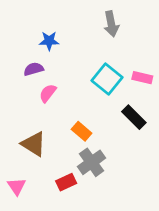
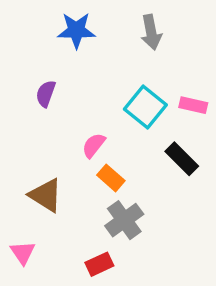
blue star: (49, 41) -> (76, 30), moved, size x1.4
purple semicircle: (34, 69) -> (46, 94), turned -54
pink semicircle: (48, 93) -> (94, 145), moved
red rectangle: (66, 182) -> (99, 264), moved

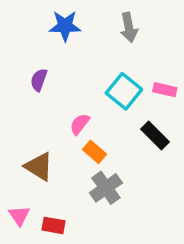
red rectangle: (99, 264) -> (54, 225), moved, turned 35

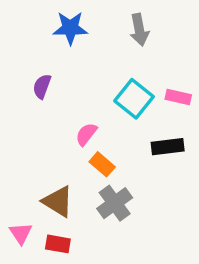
black rectangle: (155, 135) -> (168, 147), turned -52
brown triangle: (39, 167) -> (58, 201), moved

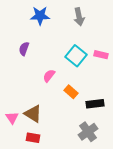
black rectangle: (168, 147) -> (95, 104), moved
orange rectangle: (102, 164) -> (71, 92), moved
gray cross: (115, 203) -> (88, 132), moved
pink triangle: (21, 233) -> (12, 118), moved

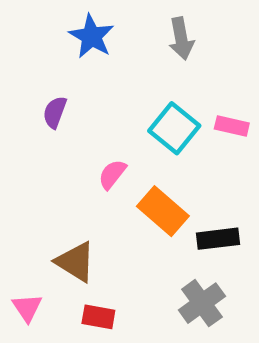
blue star: (40, 16) -> (92, 36), turned 30
orange rectangle: (71, 92) -> (163, 211), size x1.5
pink triangle: (12, 118) -> (27, 308), moved
red rectangle: (33, 138) -> (98, 317), moved

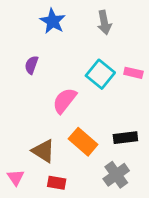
pink semicircle: (112, 174) -> (65, 101), size x1.5
orange rectangle: (163, 211) -> (83, 142), moved

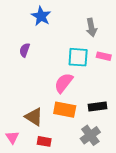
gray arrow: (104, 23) -> (91, 27), moved
cyan square: (100, 74) -> (78, 57), turned -35
pink semicircle: (65, 101) -> (64, 83), moved
orange rectangle: (83, 142) -> (65, 110), turned -30

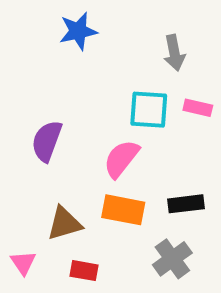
blue star: (41, 16) -> (78, 31), turned 30
purple semicircle: (25, 50) -> (47, 141), moved, size x1.5
brown triangle: (34, 117) -> (64, 223), turned -48

